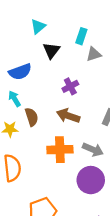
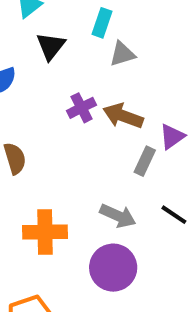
brown arrow: (68, 116) -> (123, 116), moved
orange cross: (60, 150) -> (45, 232), moved

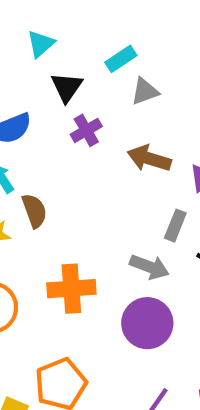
cyan rectangle: (102, 23) -> (121, 59), turned 40
purple cross: (81, 108) -> (86, 130), moved
gray rectangle: (145, 161) -> (175, 226), moved

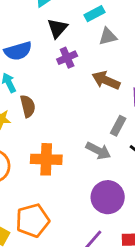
purple circle: (147, 323) -> (108, 197), moved

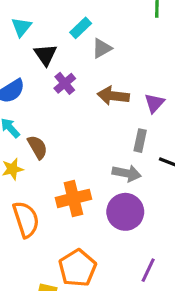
purple circle: (108, 197) -> (125, 212), moved

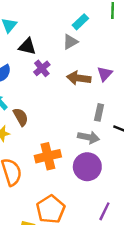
cyan rectangle: (81, 28) -> (80, 22), moved
black triangle: (45, 55) -> (27, 46), turned -42
purple triangle: (154, 103) -> (105, 74), moved

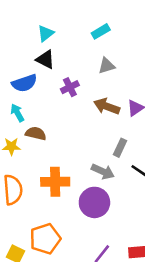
cyan rectangle: (80, 22) -> (101, 31), moved
black triangle: (27, 46) -> (45, 60), moved
brown semicircle: (21, 117) -> (36, 134), turned -60

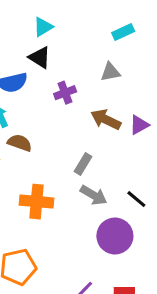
cyan rectangle: (101, 31) -> (123, 32), moved
gray rectangle: (120, 148) -> (83, 164), moved
purple circle: (94, 202) -> (115, 236), moved

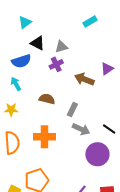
cyan triangle: (43, 27) -> (25, 22), moved
gray triangle: (110, 72) -> (61, 47), moved
purple triangle: (139, 125) -> (107, 69), moved
brown semicircle: (20, 143) -> (47, 99), moved

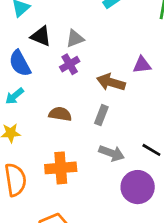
blue semicircle: (21, 61) -> (20, 63), turned 84
purple triangle: (107, 69) -> (142, 65), turned 32
cyan arrow: (16, 84) -> (15, 96), turned -96
gray rectangle: (72, 110) -> (101, 115), moved

